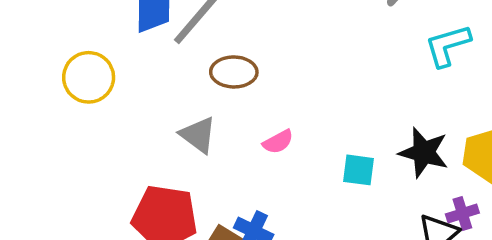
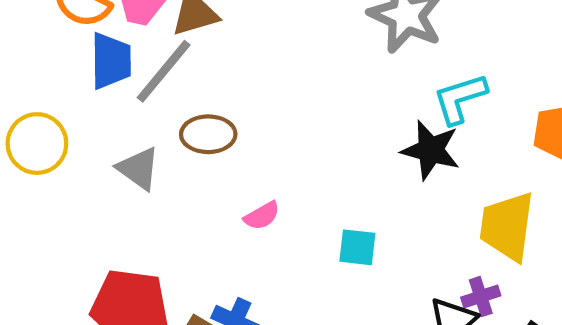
gray triangle: (198, 135) -> (138, 169), moved
black star: (424, 152) -> (431, 150), moved

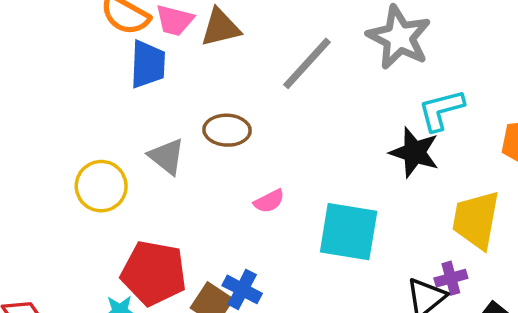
gray line: (164, 71) -> (307, 63), moved
yellow circle: (37, 144) -> (101, 186), moved
cyan square: (357, 247) -> (349, 232), size x1.8

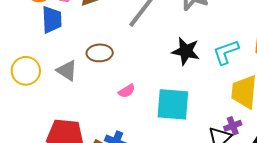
cyan L-shape: (441, 110) -> (226, 52), moved
black star: (414, 152) -> (186, 51), moved
yellow circle: (101, 186) -> (26, 71), moved

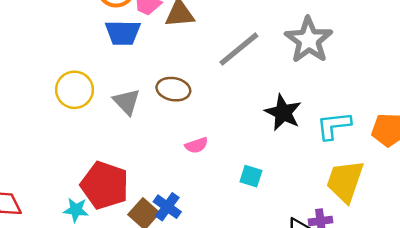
blue trapezoid: (52, 20) -> (123, 33), turned 80
cyan square: (173, 104) -> (251, 176), size x0.5

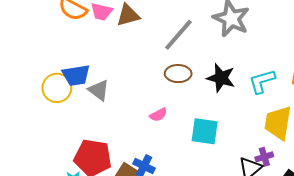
blue trapezoid: (123, 33) -> (76, 75), moved
brown ellipse: (173, 89) -> (178, 74), moved
cyan square: (251, 176) -> (205, 131), size x1.6

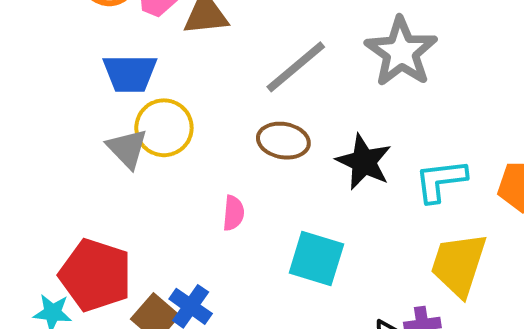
blue trapezoid: (76, 75) -> (130, 73), moved
yellow circle: (57, 88) -> (164, 128), moved
pink semicircle: (158, 115) -> (233, 213), turned -66

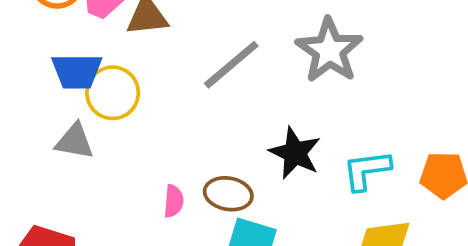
yellow circle: (164, 128) -> (113, 93), moved
brown ellipse: (283, 141) -> (228, 194), moved
gray triangle: (127, 148) -> (75, 141), turned -36

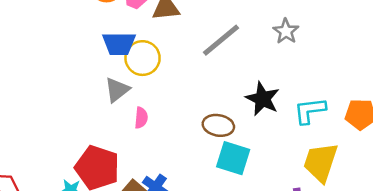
gray star: (329, 50) -> (286, 31), size x0.6
gray triangle: (75, 141) -> (117, 90), turned -48
pink semicircle: (174, 201) -> (141, 118), moved

